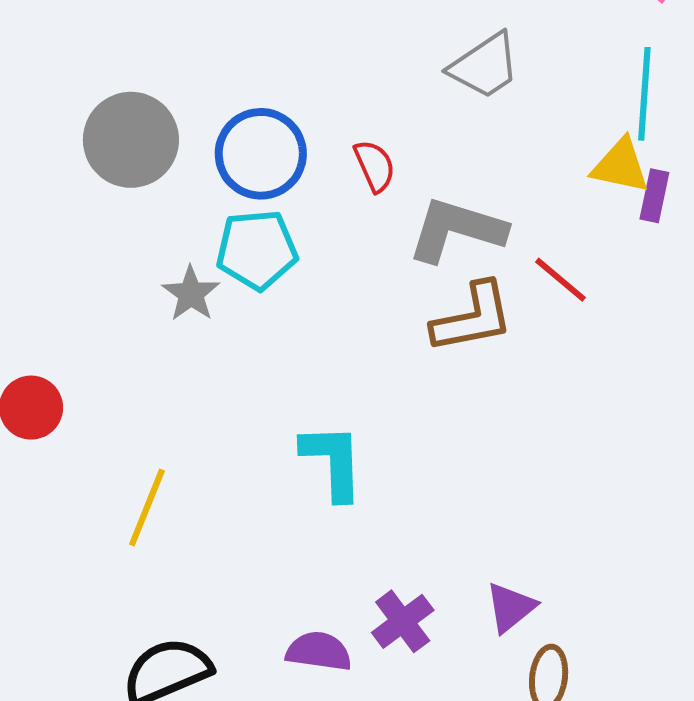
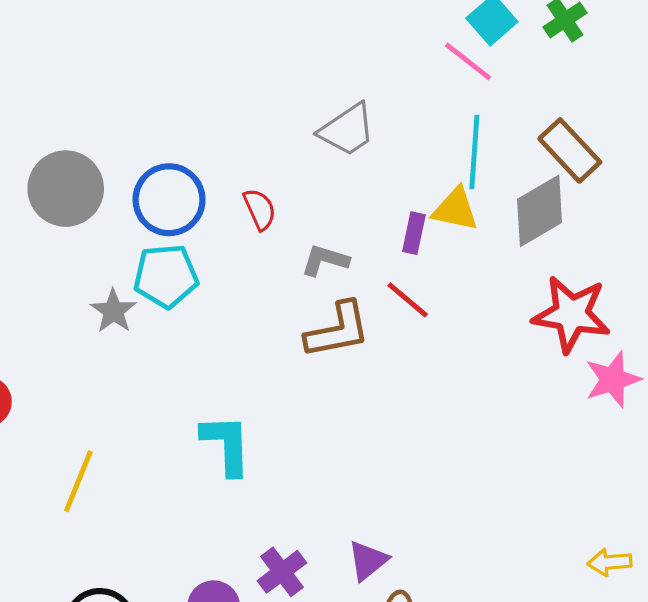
purple rectangle: (654, 196) -> (414, 233), moved
gray L-shape: (457, 230) -> (325, 260), size x0.6

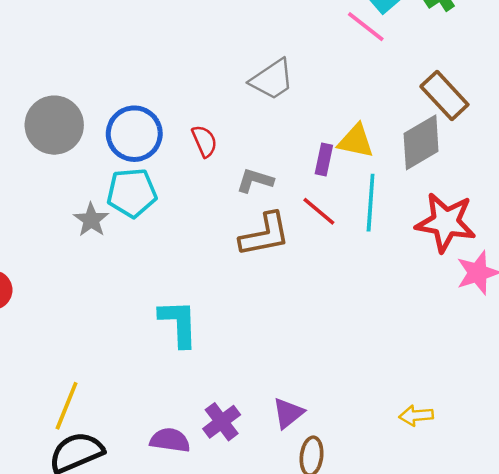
cyan line: (474, 152) -> (371, 203), moved
yellow line: (78, 481) -> (67, 406), moved
yellow arrow: (610, 562) -> (416, 416), moved

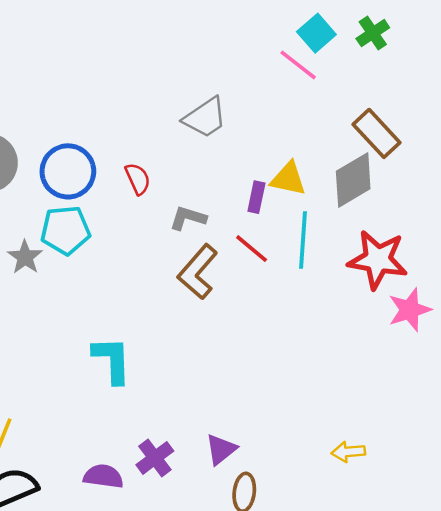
brown L-shape: (265, 235) -> (198, 272), turned 142

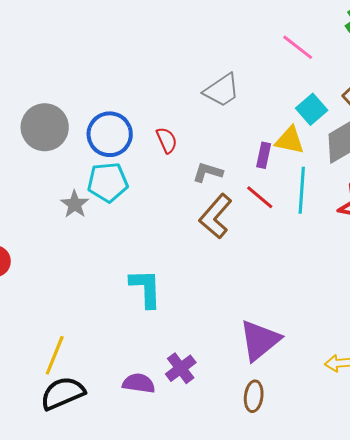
cyan square: (316, 33) -> (312, 109), moved
purple triangle: (221, 449) -> (260, 340), moved, size x1.6

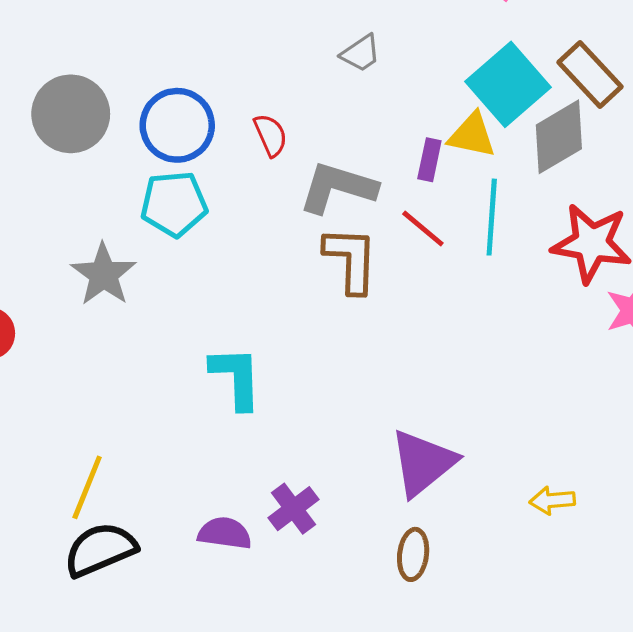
gray trapezoid: (222, 90) -> (361, 53), size x0.7
cyan square: (312, 109) -> (508, 84), size x1.6
gray L-shape: (208, 172) -> (338, 188), size x1.6
gray star: (75, 204) -> (103, 274), moved, size x1.4
brown L-shape: (216, 216) -> (351, 260), turned 141

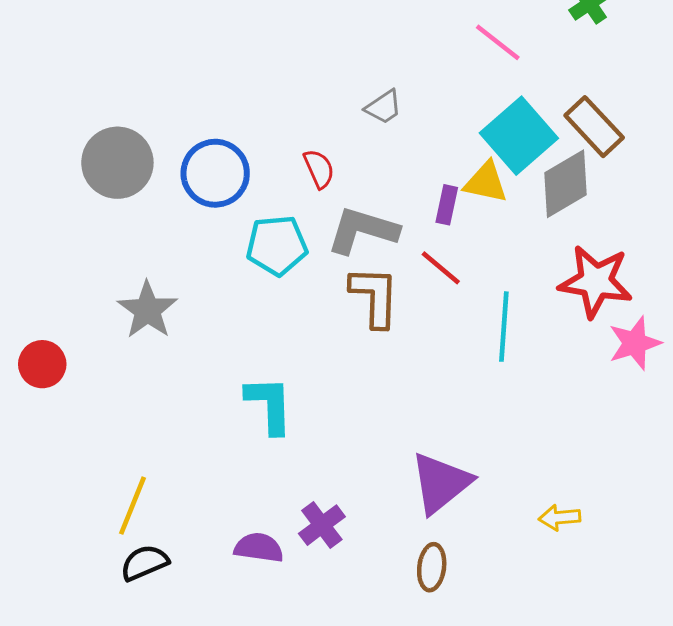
red semicircle: (271, 135) -> (319, 169), moved
cyan pentagon: (174, 204) -> (277, 245), moved
cyan line: (492, 217) -> (504, 327), moved
black semicircle: (100, 550) -> (144, 563), size x0.7

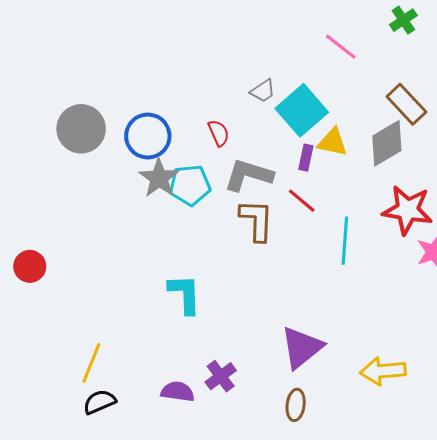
cyan square: (519, 136) -> (302, 110), moved
gray star: (147, 310) -> (159, 178), moved
yellow arrow: (559, 518) -> (383, 371), size x1.6

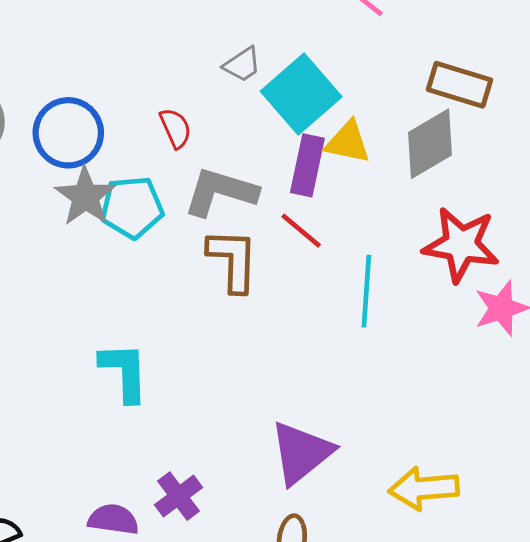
brown rectangle: (406, 104) -> (460, 85), turned -30
purple rectangle: (306, 158) -> (307, 165), size x1.5

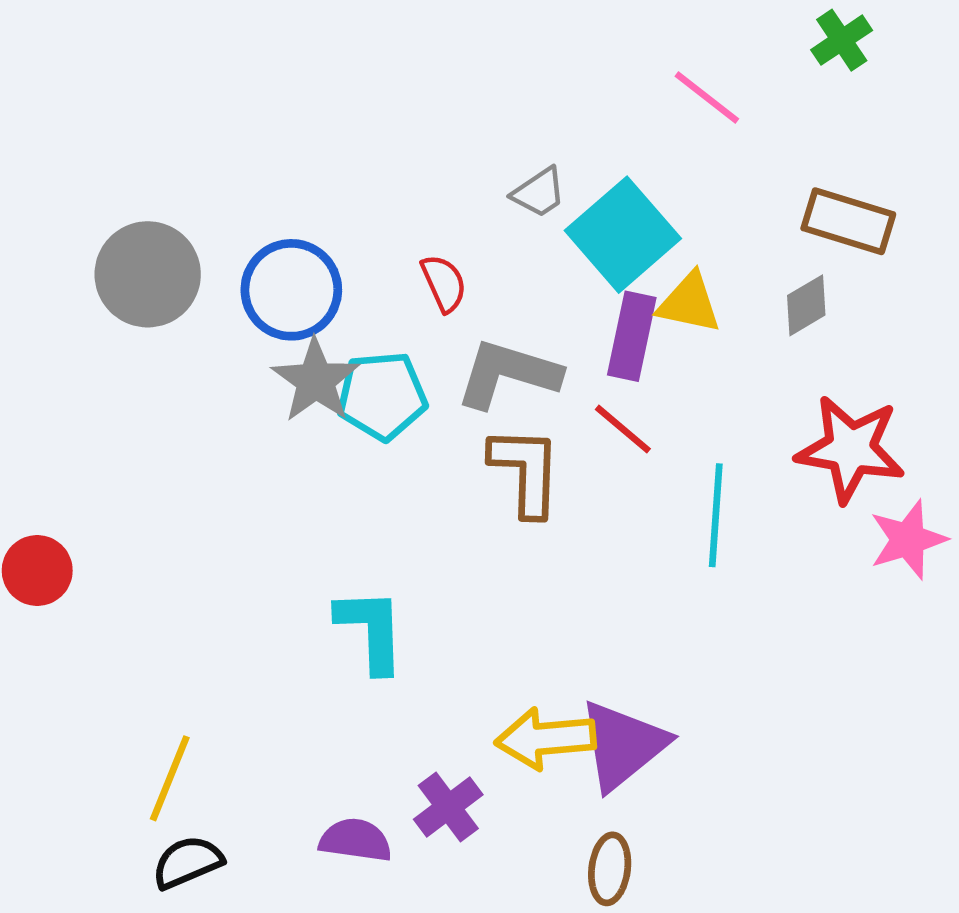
gray diamond: (430, 144) -> (806, 305), size x0.6
yellow arrow: (424, 488) -> (546, 738), moved

